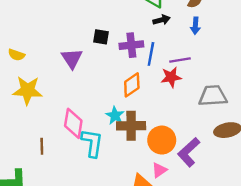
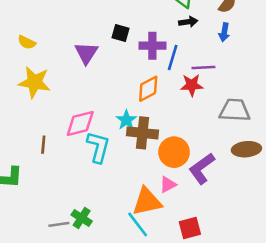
pink diamond: (73, 123) -> (80, 123), turned 60

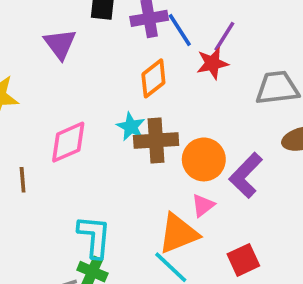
blue line: (173, 58) -> (180, 30), turned -40
purple line: (203, 68) -> (224, 36), turned -45
cyan L-shape: (98, 147) -> (94, 237), moved

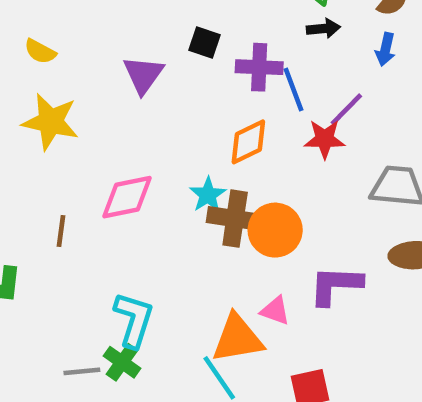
orange circle: (204, 159) -> (275, 230), moved
purple L-shape: (246, 175) -> (336, 285), turned 36
pink triangle: (203, 205) -> (275, 311), turned 45

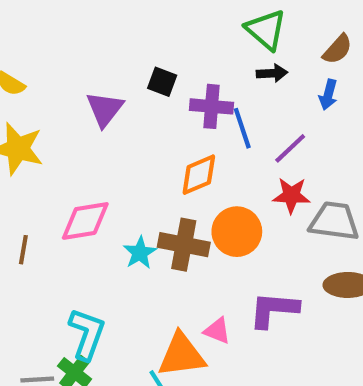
red star: (325, 139) -> (291, 195), moved
cyan star: (208, 195) -> (140, 253), moved
orange circle: (275, 230) -> (237, 232), moved

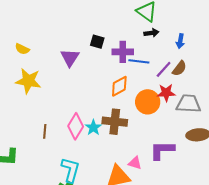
brown semicircle: (337, 49) -> (179, 68), moved
blue line: (242, 128) -> (139, 61), turned -60
pink diamond: (85, 221) -> (76, 126), moved, turned -45
orange circle: (237, 232) -> (148, 102), moved
brown line: (23, 250) -> (45, 131), moved

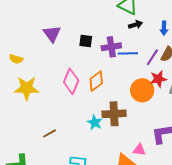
purple triangle: (70, 58) -> (52, 34), moved
orange diamond: (119, 86) -> (96, 81), moved
pink diamond: (76, 126) -> (71, 81), moved
brown line: (45, 131) -> (49, 133), turned 64

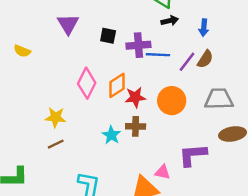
red star: (158, 79) -> (135, 97), moved
yellow star: (27, 88) -> (55, 117), moved, size x0.7
brown cross: (114, 114) -> (136, 126), size x0.7

